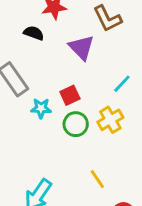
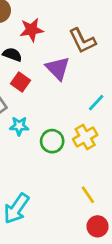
red square: (70, 95) -> (21, 82), moved, turned -30
yellow line: (97, 179) -> (88, 195), moved

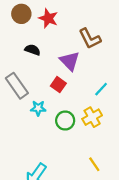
red star: (32, 30) -> (48, 18), moved, turned 30
red square: (21, 82) -> (58, 85), moved

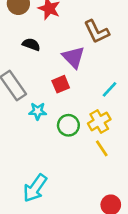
red square: (58, 85) -> (61, 84), turned 32
yellow line: (94, 164) -> (102, 148), moved

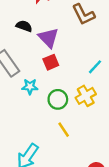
purple triangle: (74, 57) -> (49, 38), moved
yellow line: (102, 148) -> (64, 130), moved

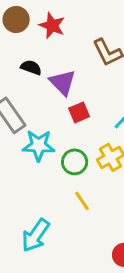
red square: (51, 62) -> (79, 112), moved
cyan star: (30, 87) -> (39, 145), size x1.5

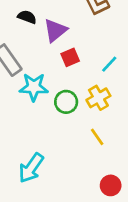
purple triangle: (63, 82) -> (55, 30), turned 35
yellow line: (82, 201) -> (97, 137), moved

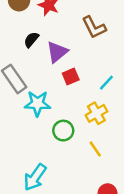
black semicircle: (27, 17) -> (31, 40), turned -70
green circle: (66, 102) -> (63, 131), moved

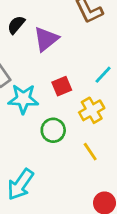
red square: (71, 76) -> (62, 86), moved

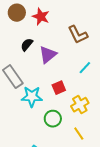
cyan line: (103, 75) -> (85, 68), moved

